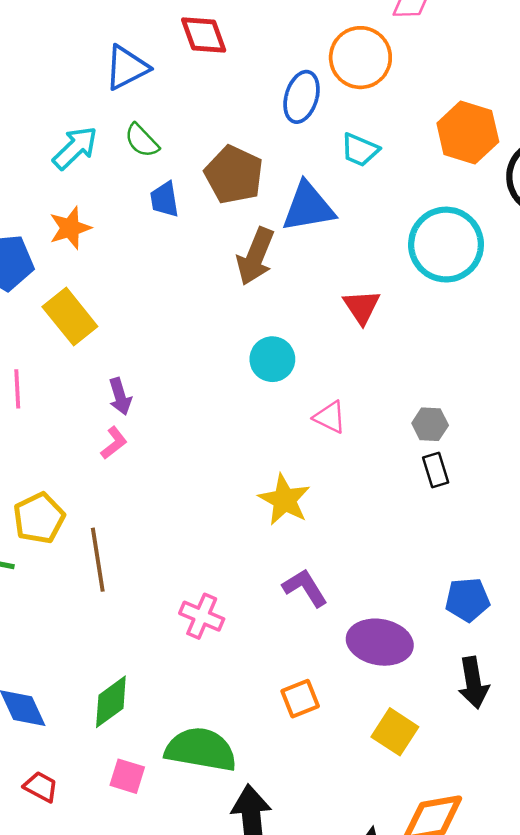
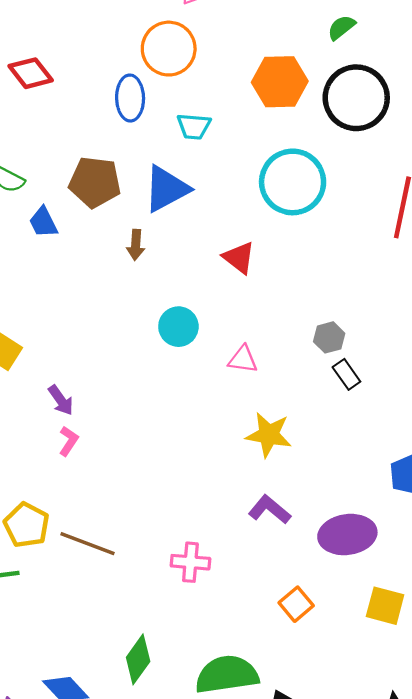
brown arrow: (255, 256) -> (136, 245), size x0.6
yellow star: (284, 500) -> (269, 435), moved
brown line: (98, 560) -> (87, 544), turned -42

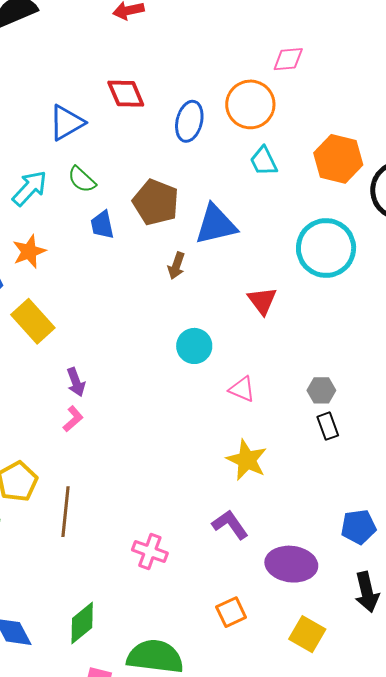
blue ellipse: (130, 98) -> (189, 121), moved
cyan trapezoid: (194, 126) -> (264, 161), moved, turned 44
brown line: (87, 544) -> (66, 512), turned 60

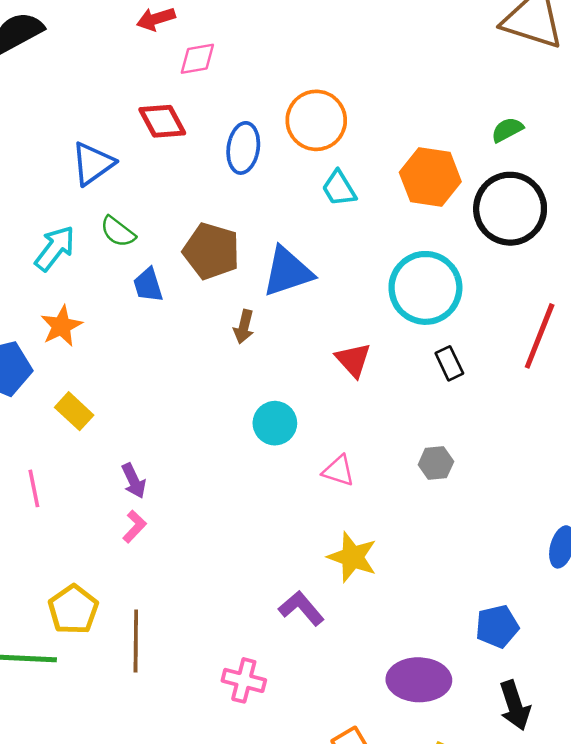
pink diamond: (288, 59) -> (197, 59), moved
yellow rectangle: (33, 321) -> (74, 411), size x0.7
black rectangle: (328, 426) -> (449, 363), moved
purple L-shape: (230, 525) -> (301, 608), moved

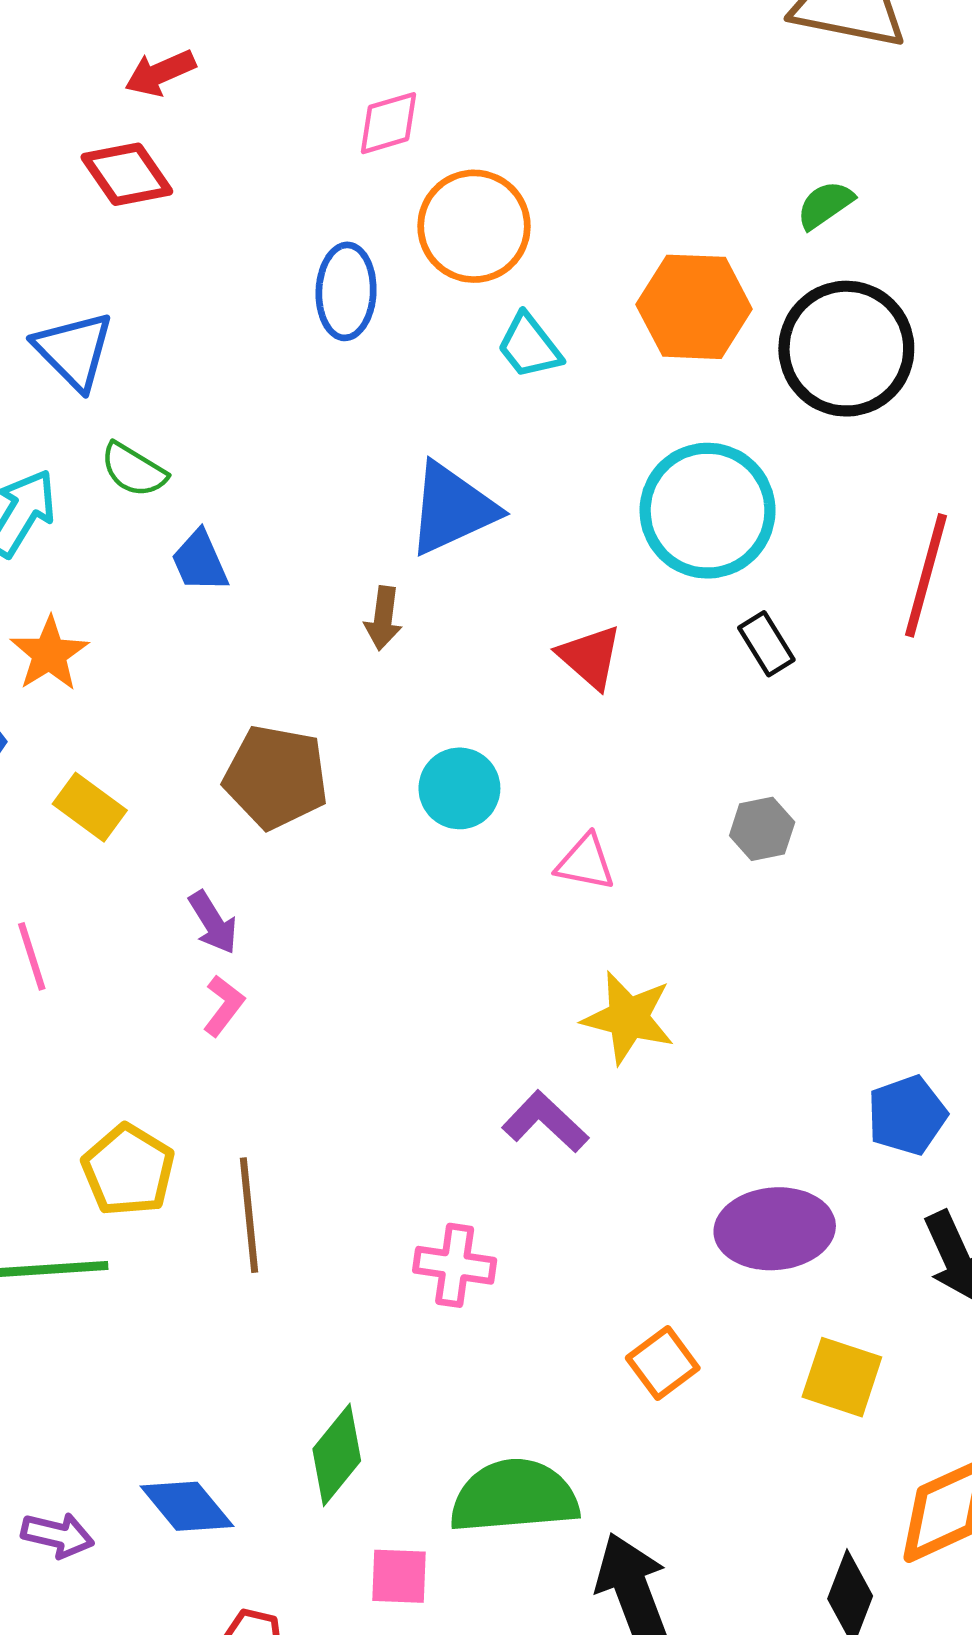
pink diamond: (197, 59) -> (388, 123), moved
red diamond: (162, 121) -> (127, 174), moved
blue triangle: (93, 164) -> (74, 350), turned -33
brown pentagon: (211, 251) -> (276, 777), moved

